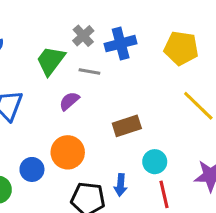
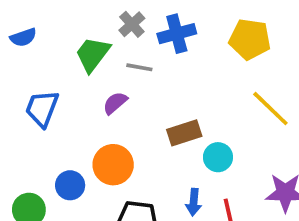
cyan circle: (155, 162) -> (218, 157), moved
blue arrow: (121, 185) -> (194, 202), moved

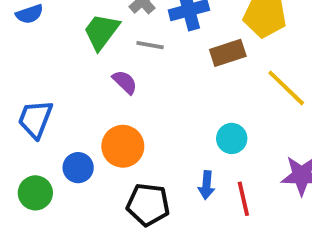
purple semicircle: (115, 103) -> (125, 82), turned 85
blue trapezoid: (42, 109) -> (35, 119), moved
brown rectangle: (184, 133) -> (228, 53), moved

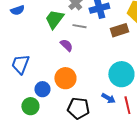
cyan circle: (232, 138) -> (121, 74), size x1.6
blue arrow: (206, 185) -> (108, 98), turned -64
green circle: (35, 193) -> (30, 106), moved

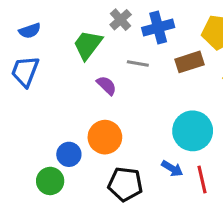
gray line: (79, 26) -> (138, 64), moved
blue trapezoid: (20, 64) -> (25, 71), moved

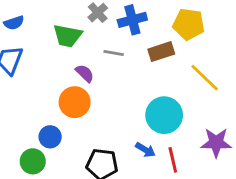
green trapezoid: (88, 45) -> (67, 36), turned -116
orange circle: (105, 137) -> (75, 102), moved

